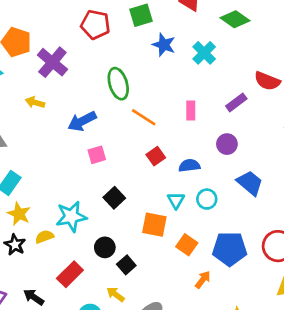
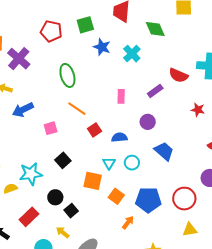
green diamond: (235, 19) -> (155, 29), turned 30
orange line: (144, 117) -> (77, 109), moved
blue arrow: (82, 121) -> (23, 110), moved

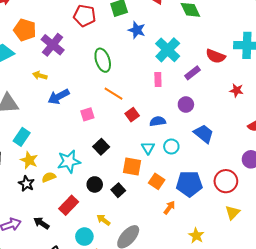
cyan cross: (132, 54) -> (168, 50), moved, size x1.4
black square: (71, 211) -> (118, 190), moved
yellow triangle: (190, 230) -> (233, 213), turned -35

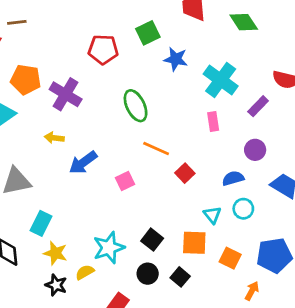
blue semicircle: (158, 121) -> (233, 178), moved
black square: (101, 147) -> (152, 240), moved

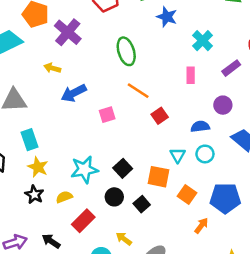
cyan cross: (221, 80) -> (203, 41), size x0.7
cyan rectangle: (41, 223) -> (30, 140), turned -54
yellow semicircle: (85, 272) -> (64, 197), moved

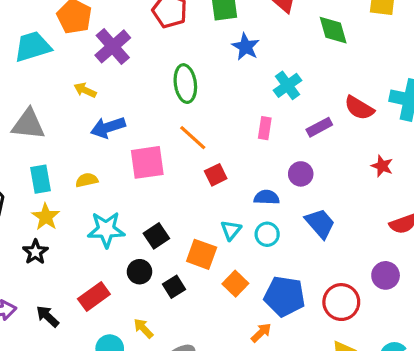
pink square: (107, 115) -> (147, 162), size x1.6
yellow semicircle: (64, 197) -> (87, 180), moved
orange arrow: (201, 226) -> (261, 333), moved

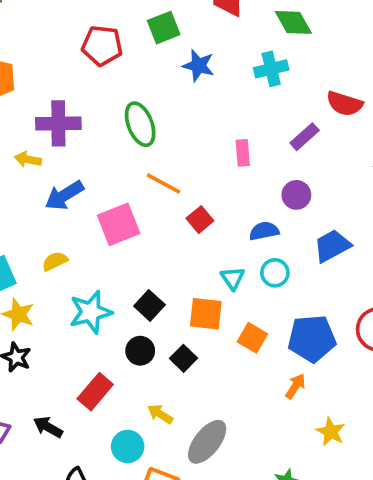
purple cross: (113, 46) -> (58, 123), moved, turned -36
cyan cross: (288, 85) -> (271, 69), moved, turned 36
blue trapezoid: (320, 223) -> (332, 246), turned -64

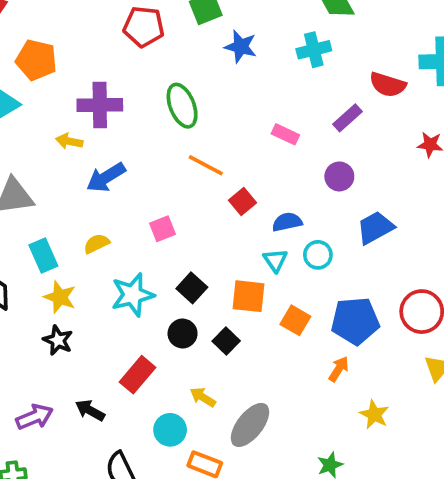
pink rectangle: (243, 153) -> (285, 134), turned -60
pink square: (119, 224) -> (163, 229), moved, size x0.6
blue semicircle: (264, 231) -> (287, 222), moved

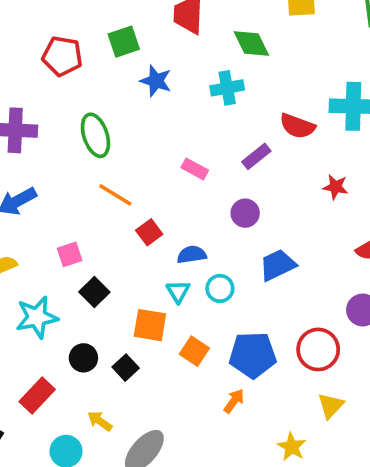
black square: (192, 288) -> (94, 292), moved
yellow star: (374, 415) -> (292, 447), moved

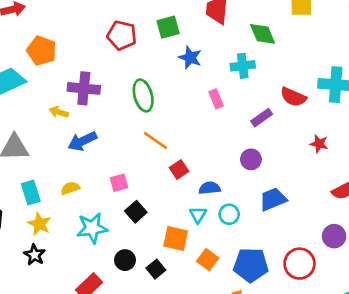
pink rectangle: (195, 169) -> (216, 99), moved, turned 36

